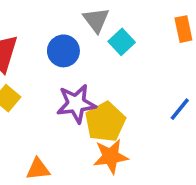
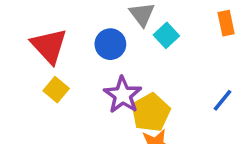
purple star: (76, 104) -> (123, 95), turned -30

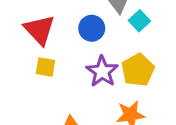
yellow square: (56, 90) -> (45, 67), turned -30
yellow pentagon: (151, 112) -> (138, 70), moved

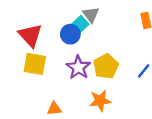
cyan square: (139, 21) -> (81, 24), moved
yellow square: (45, 67) -> (35, 64), size x1.5

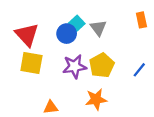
gray triangle: (91, 15) -> (98, 28), moved
purple star: (78, 67) -> (75, 66), turned 30

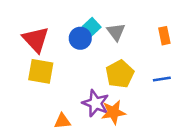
orange rectangle: (141, 20) -> (164, 36), moved
purple star: (75, 66) -> (96, 103), moved, turned 30
blue line: (139, 70) -> (162, 79), turned 42

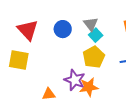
cyan square: (92, 27) -> (96, 35), moved
yellow square: (41, 71) -> (19, 60), moved

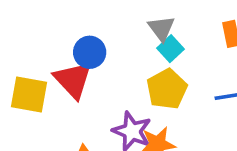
blue circle: (63, 29) -> (90, 52), moved
red triangle: (28, 30) -> (73, 80), moved

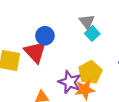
yellow pentagon: (167, 89) -> (90, 72), moved

